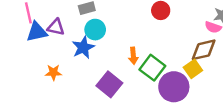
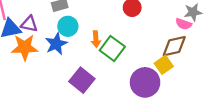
orange arrow: (133, 56) -> (96, 39), moved
green square: (152, 68) -> (112, 48), moved
orange star: (53, 72) -> (25, 47), moved, size x1.6

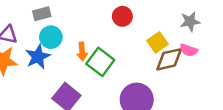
pink semicircle: (184, 24) -> (189, 50), moved
yellow square: (164, 65) -> (157, 42), moved

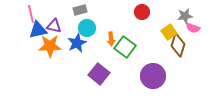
gray star: (190, 22) -> (185, 16), moved
pink semicircle: (189, 50) -> (193, 28), moved
brown diamond: (169, 59) -> (178, 45), turned -60

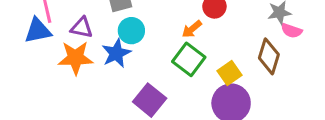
blue triangle: (38, 30) -> (38, 31), moved
yellow square: (169, 32) -> (230, 73), moved
orange arrow: (111, 39) -> (192, 29), moved, turned 56

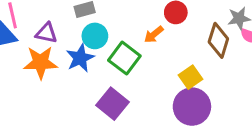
brown diamond: (269, 56) -> (218, 40), moved
green square: (189, 59) -> (124, 58), moved

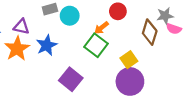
cyan circle: (95, 36) -> (70, 16), moved
green square: (124, 58) -> (96, 45), moved
orange star: (40, 62) -> (17, 49), turned -30

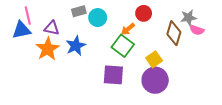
purple square: (71, 79) -> (113, 75), moved, turned -35

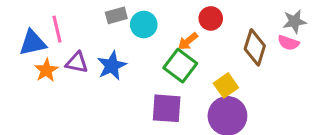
pink line: (28, 15) -> (57, 29), moved
gray star: (188, 18) -> (294, 21), moved
purple triangle: (52, 28) -> (77, 63), moved
orange star: (48, 49) -> (46, 70), moved, size x0.7

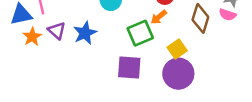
orange arrow: (188, 41) -> (159, 17), moved
purple triangle: (77, 63) -> (57, 31), turned 30
green square: (180, 66) -> (140, 33), turned 30

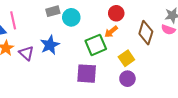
purple triangle: (57, 31) -> (26, 53), moved
purple circle: (178, 74) -> (127, 79), size x0.6

